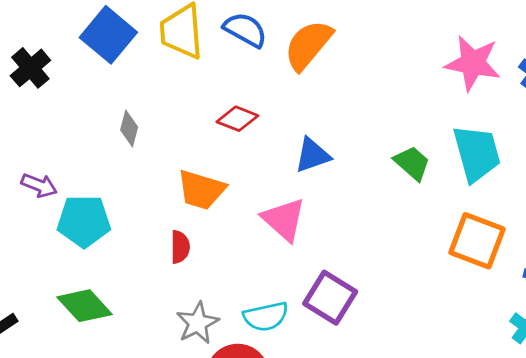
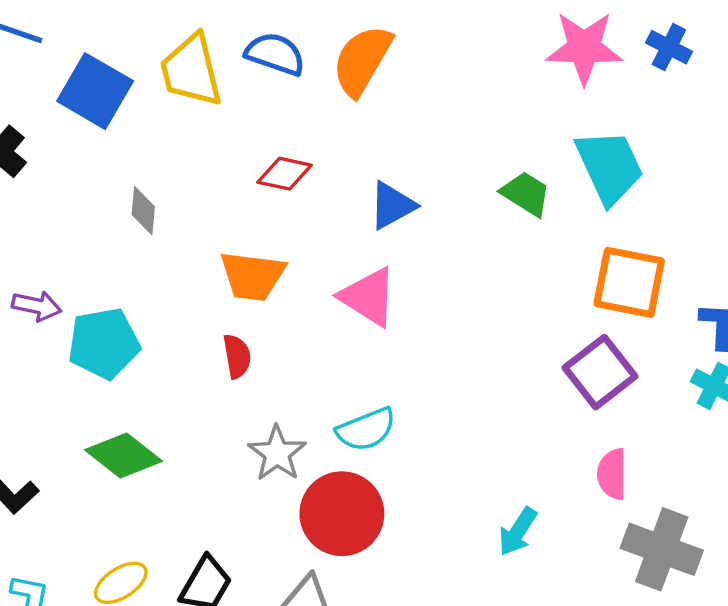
purple square: (330, 298) -> (600, 372), moved, turned 30

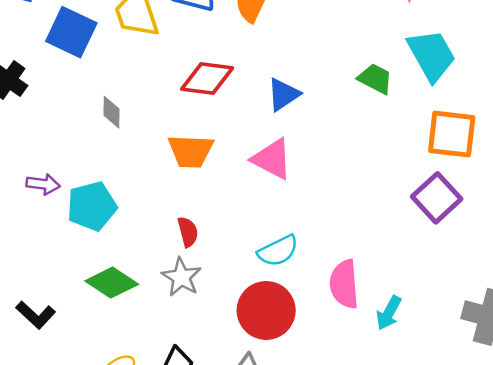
red diamond: (285, 174) -> (207, 79), size x1.4
red semicircle: (237, 356) -> (188, 232), moved
gray star: (277, 453) -> (181, 277), moved
pink semicircle: (612, 474) -> (344, 284), moved, size x1.4

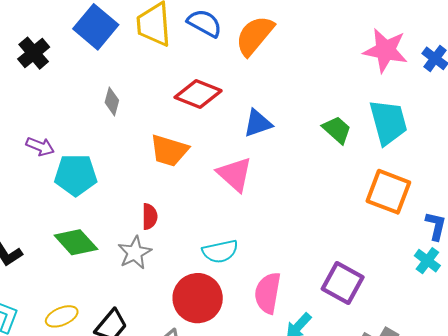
purple square: (437, 198) -> (343, 283), moved, turned -33

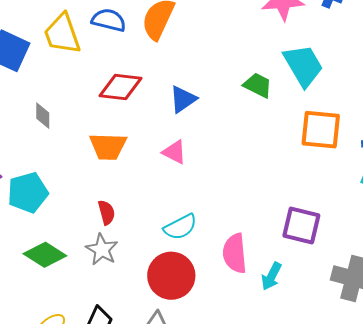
pink triangle: (235, 174) -> (174, 152), size x0.7

